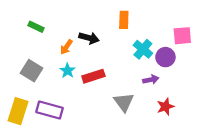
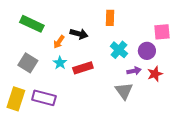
green rectangle: (36, 27) -> (32, 24), size x1.6
cyan cross: (143, 49) -> (119, 50), moved
gray triangle: (124, 102) -> (124, 91), moved
red star: (165, 107) -> (155, 74), moved

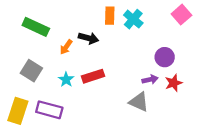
orange rectangle: (110, 18) -> (110, 16), moved
pink square: (162, 32) -> (181, 15), moved, turned -36
cyan cross: (119, 50) -> (133, 19), moved
cyan star: (60, 63) -> (66, 80), moved
gray triangle: (124, 91) -> (139, 102), turned -30

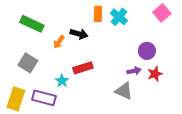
cyan star: (66, 80) -> (62, 81), moved

